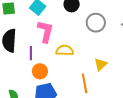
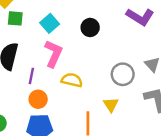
gray circle: (96, 23) -> (123, 74), moved
yellow triangle: (101, 64) -> (111, 105), turned -32

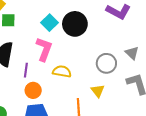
cyan square: (50, 23) -> (49, 23), moved
black circle: (90, 27) -> (75, 24), size x1.5

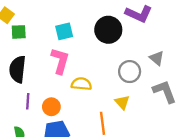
cyan square: (49, 23) -> (64, 31), turned 35
black circle: (75, 24) -> (108, 30), moved
purple line: (26, 70) -> (28, 101), moved

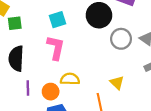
gray circle: (130, 72) -> (121, 39), moved
yellow semicircle: (81, 84) -> (70, 79), moved

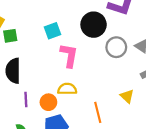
pink L-shape: (56, 48) -> (69, 55), moved
yellow triangle: (117, 83) -> (127, 96), moved

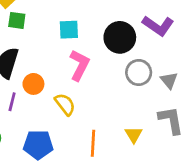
yellow semicircle: (67, 89) -> (65, 104), turned 36
orange circle: (48, 102) -> (33, 84), moved

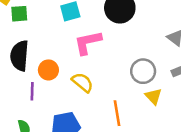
pink L-shape: (79, 65) -> (88, 42), turned -116
gray circle: (139, 72) -> (143, 71), moved

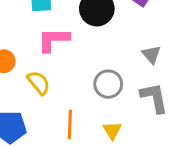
yellow triangle: (153, 96) -> (112, 130), moved

